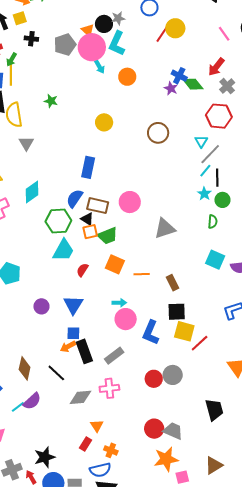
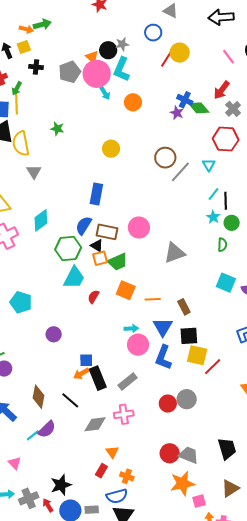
gray line: (210, 154) -> (180, 172), moved
blue triangle: (73, 305) -> (163, 327), moved
black trapezoid: (214, 410) -> (227, 449), moved

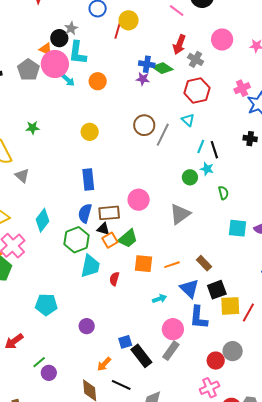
green circle: (232, 223) -> (190, 177), moved
pink circle: (138, 345) -> (173, 329), moved
orange arrow: (81, 374) -> (104, 364), moved
pink cross: (124, 414) -> (209, 388), moved

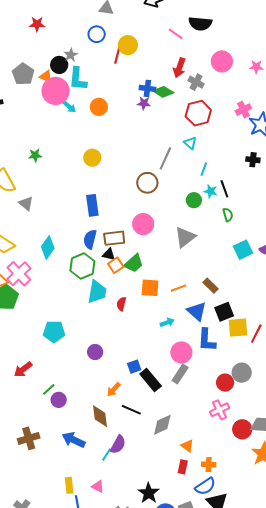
gray pentagon: (28, 70) -> (23, 74), moved
brown circle: (144, 125) -> (147, 183), moved
black line: (214, 150) -> (224, 189), moved
cyan square: (237, 228) -> (243, 250), turned -30

